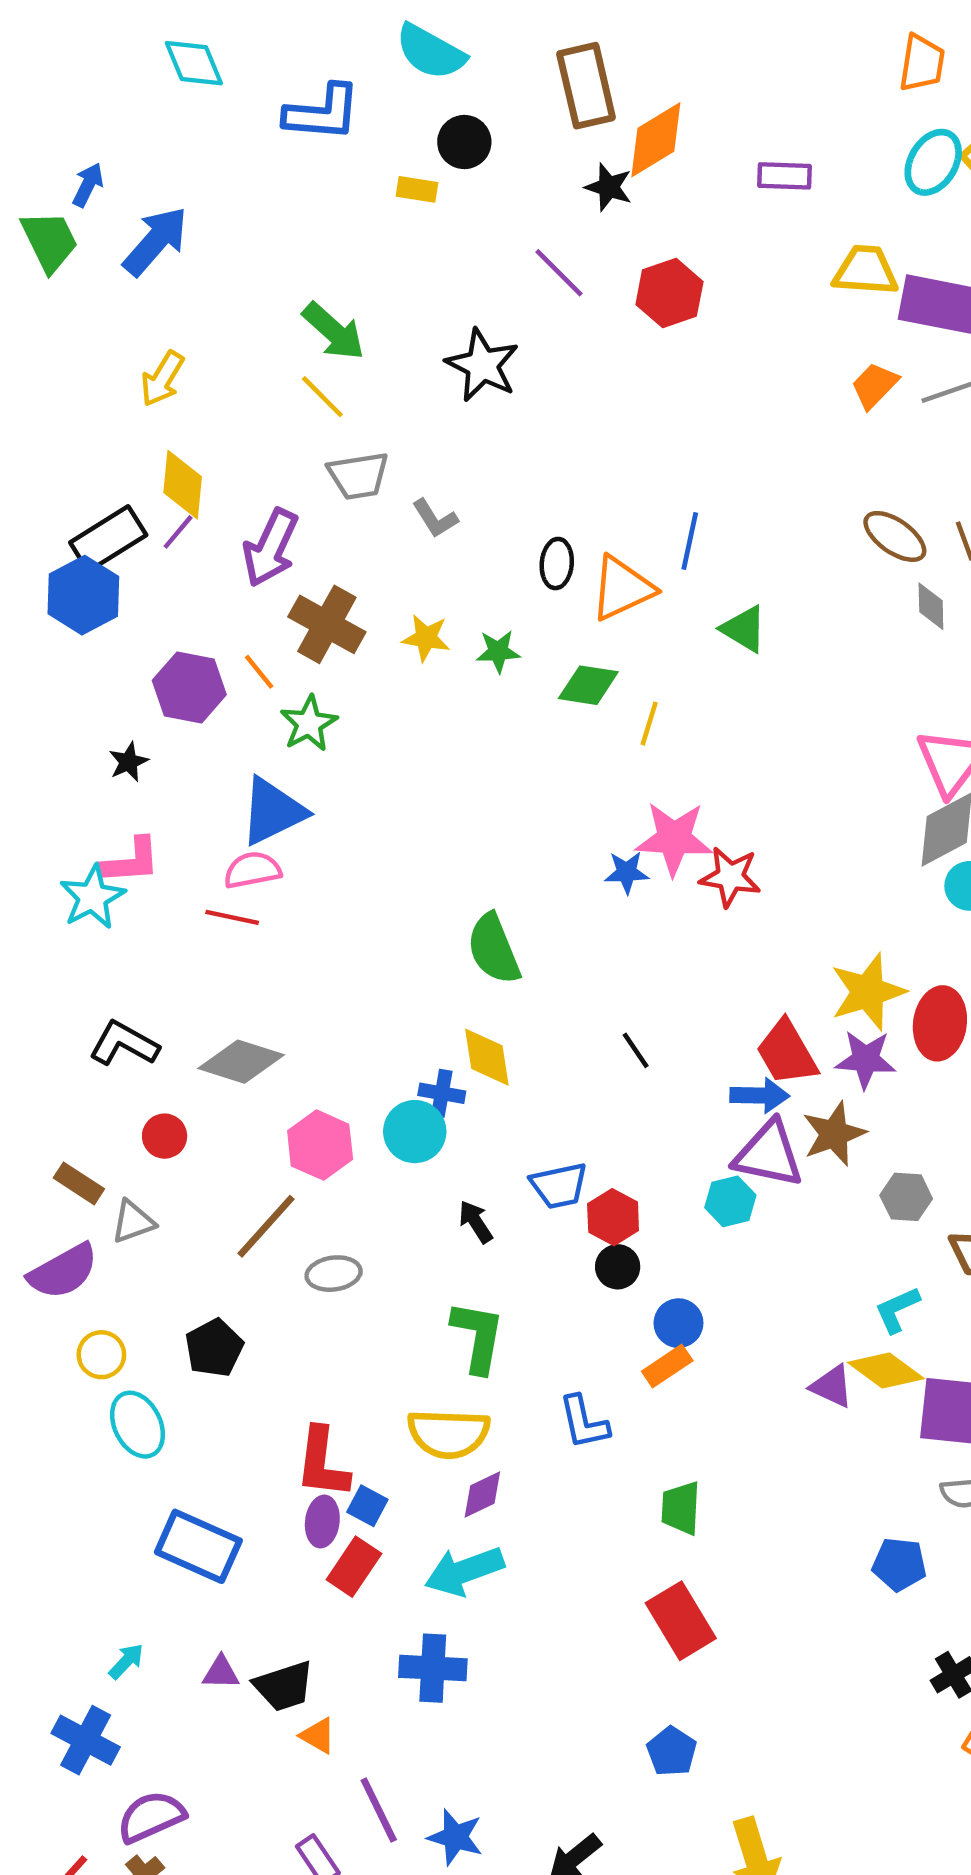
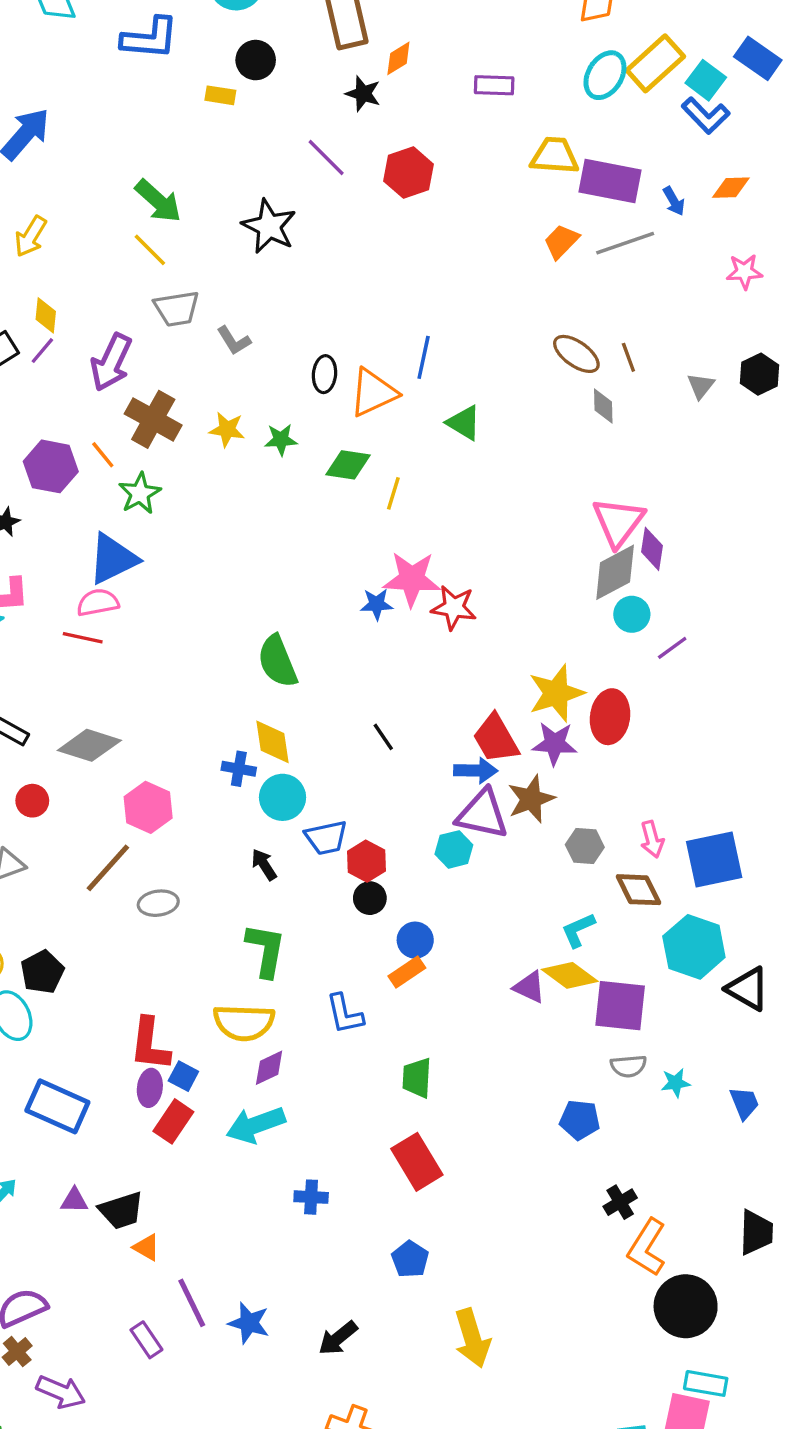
orange diamond: (656, 140) -> (398, 58), size x0.6
yellow diamond: (183, 485) -> (46, 315), size x0.7
cyan circle: (415, 1132) -> (283, 797), moved
black pentagon: (214, 1348) -> (42, 972), moved
blue cross: (433, 1668) -> (311, 1197), moved, size x0.7

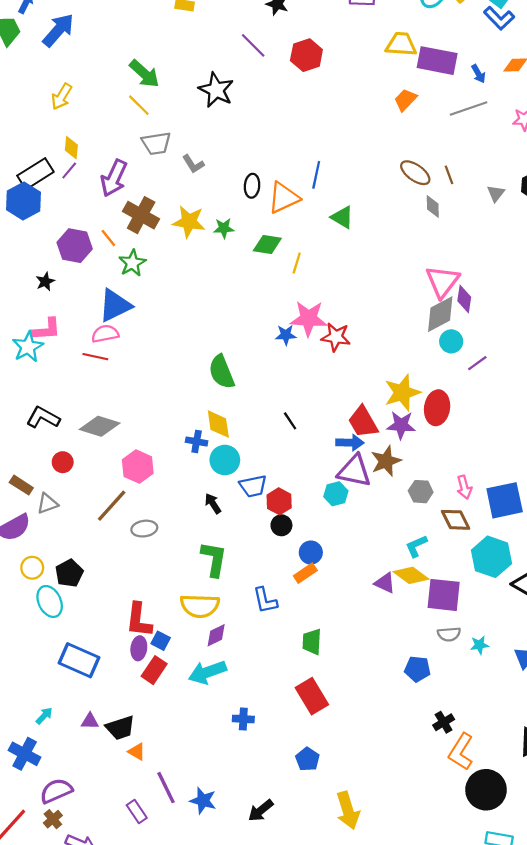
gray line: (625, 243) -> (469, 108), moved
yellow star: (227, 430) -> (189, 222), size x1.4

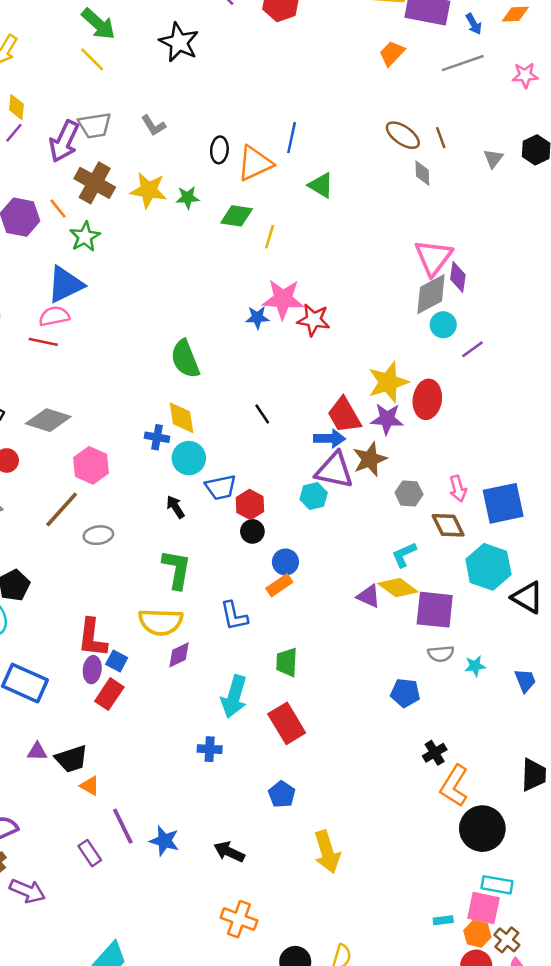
gray trapezoid: (156, 143) -> (95, 125), moved
cyan arrow: (207, 672) -> (234, 697), moved, turned -54
black arrow: (261, 810) -> (229, 852), turned 64

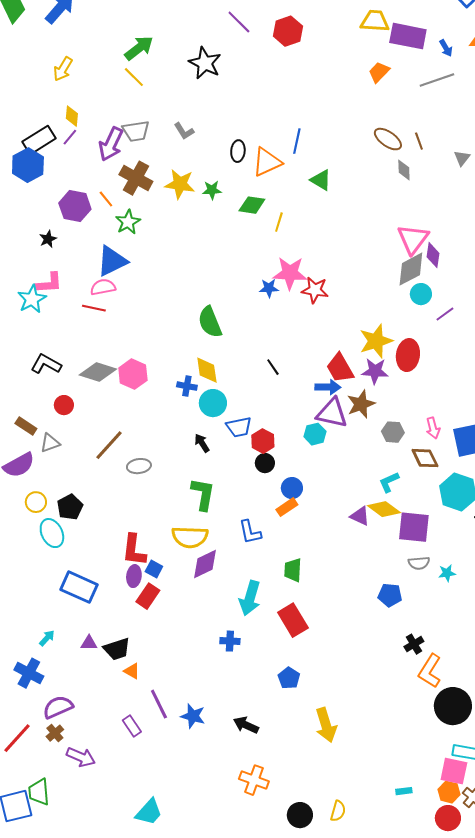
green arrow: (98, 24) -> (139, 48), turned -80
pink hexagon: (91, 465) -> (133, 374), moved
purple diamond: (179, 655) -> (205, 564), size x1.4
cyan rectangle: (443, 920) -> (404, 791), moved

